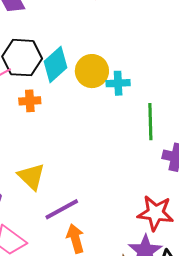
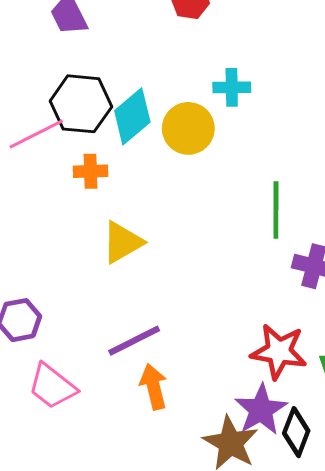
cyan cross: (118, 83) -> (232, 87), moved
yellow triangle: (31, 177) -> (122, 242), moved, turned 44

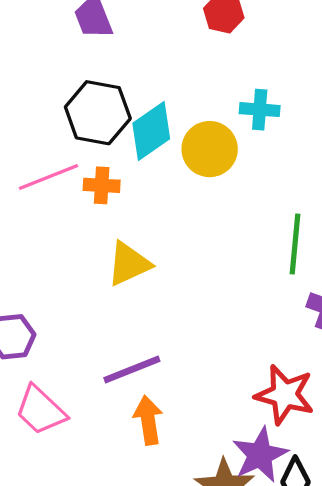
pink line: (36, 134) -> (48, 177), moved

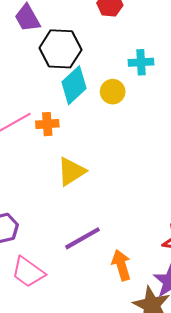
black hexagon: (98, 113) -> (60, 49), moved
yellow circle: (210, 149) -> (113, 92), size x0.7
orange arrow: (148, 420) -> (121, 265), moved

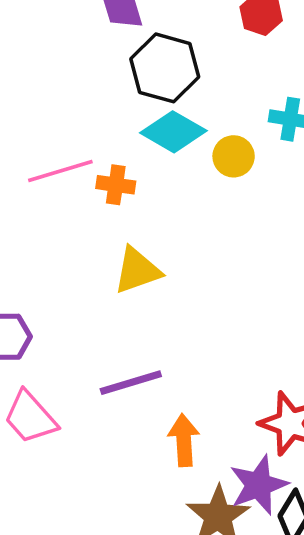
cyan diamond: (74, 85) -> (173, 132), turned 60

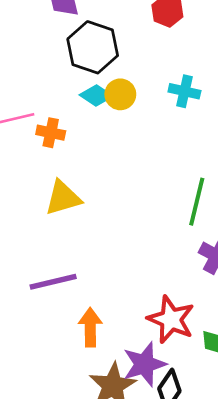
cyan diamond: (173, 132) -> (96, 96), size x0.7
yellow circle: (234, 156) -> (120, 94), moved

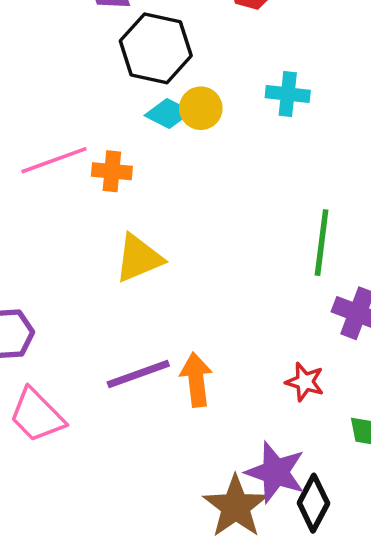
red star: (171, 320) -> (305, 382), moved, size x0.6
orange arrow: (90, 327) -> (196, 380), moved
purple star: (144, 364) -> (276, 472), turned -30

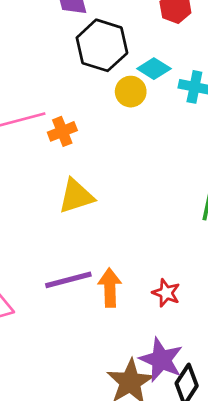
cyan diamond: (168, 114) -> (154, 69), moved
orange cross: (112, 171) -> (62, 131), turned -32
red star: (305, 382) -> (166, 293), moved

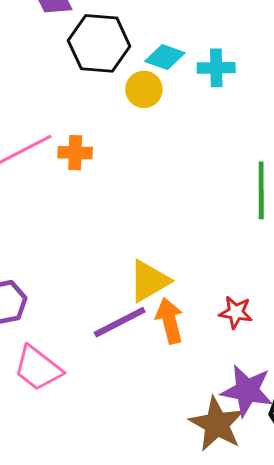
orange cross: (62, 131) -> (75, 153), turned 36
yellow triangle: (76, 196) -> (149, 281), moved

